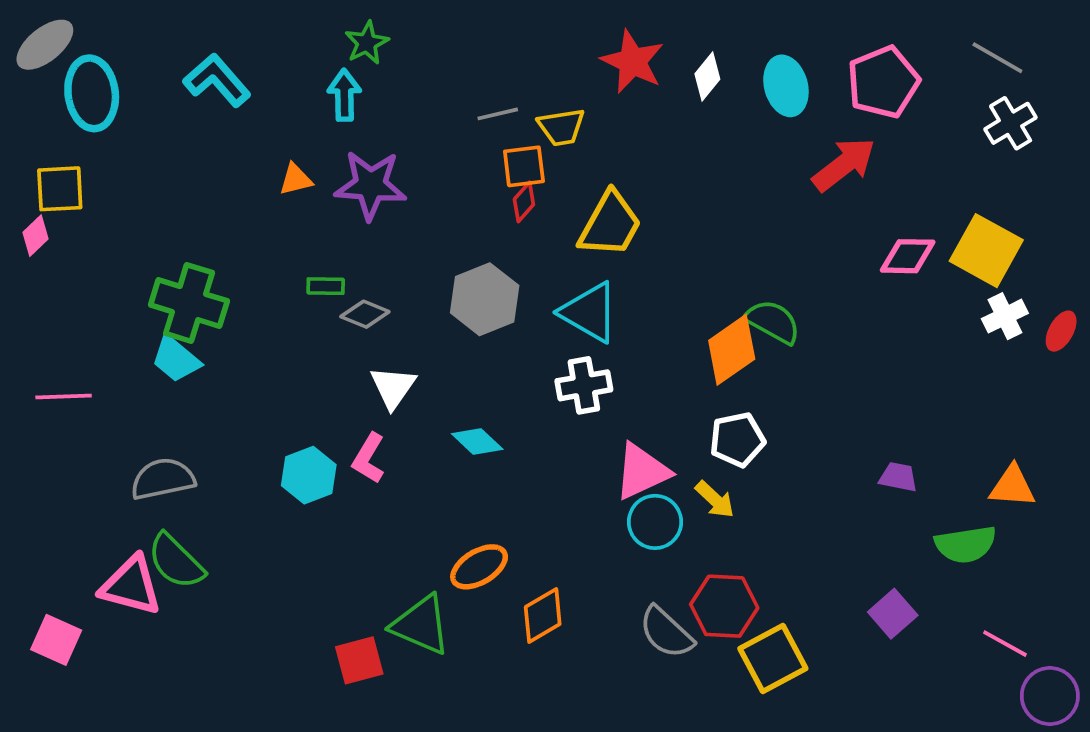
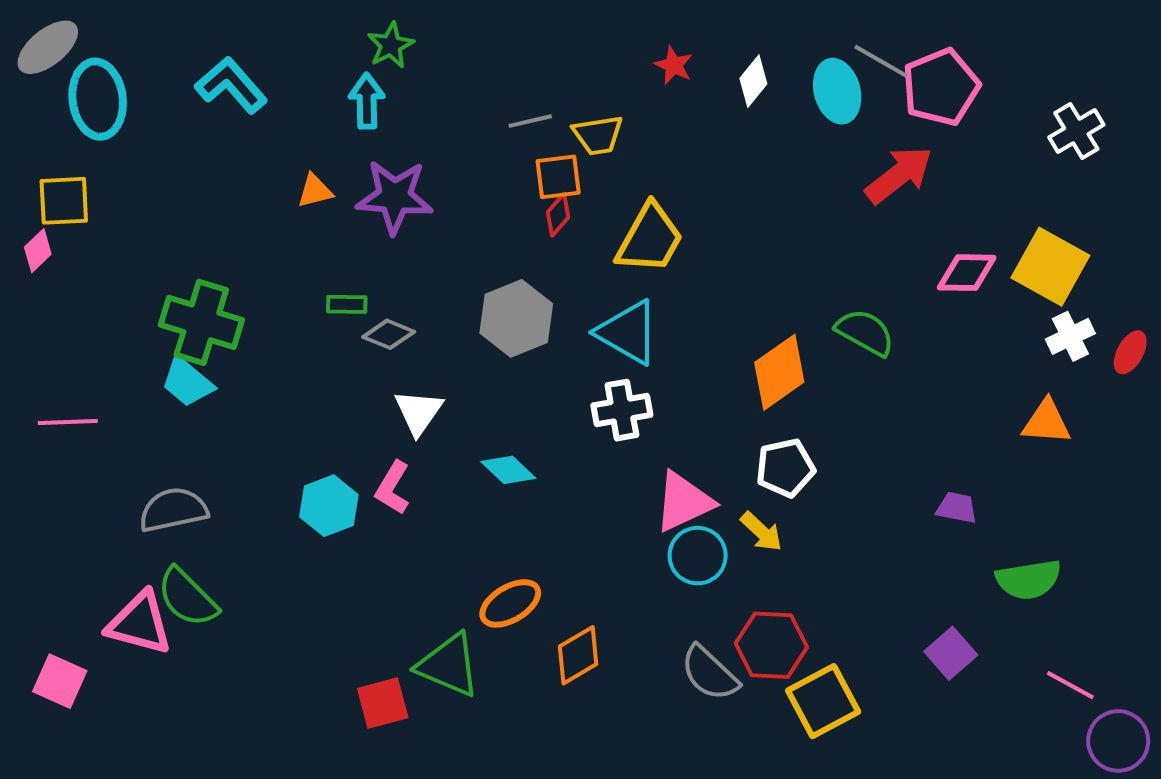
gray line: (997, 58) -> (881, 61), moved
red star: (633, 62) -> (674, 65), size x0.6
green semicircle: (773, 322) -> (865, 332), moved
orange triangle: (1012, 486) -> (1046, 422), moved

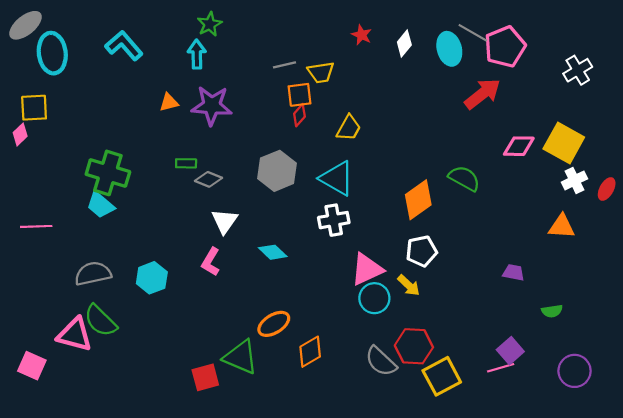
yellow trapezoid: (650, 239) -> (349, 128), size x0.7
cyan hexagon: (329, 506) -> (152, 278), moved
green semicircle: (1029, 580) -> (552, 311), size x0.6
pink line: (1070, 685) -> (501, 368), moved, turned -45
purple circle: (1118, 741) -> (575, 371), moved

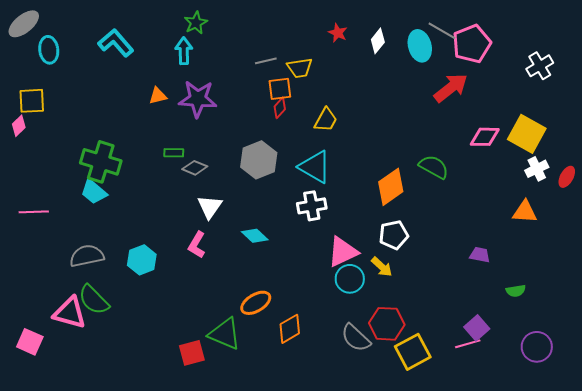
cyan ellipse: (52, 53) -> (49, 50), size x0.7

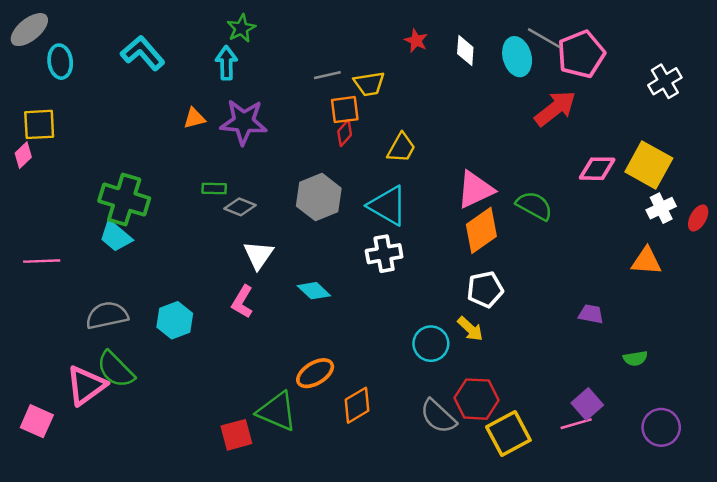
white diamond: (378, 41) -> (465, 50), turned -35
pink triangle: (343, 252) -> (475, 190), moved
pink triangle: (70, 313) -> (86, 385), turned -51

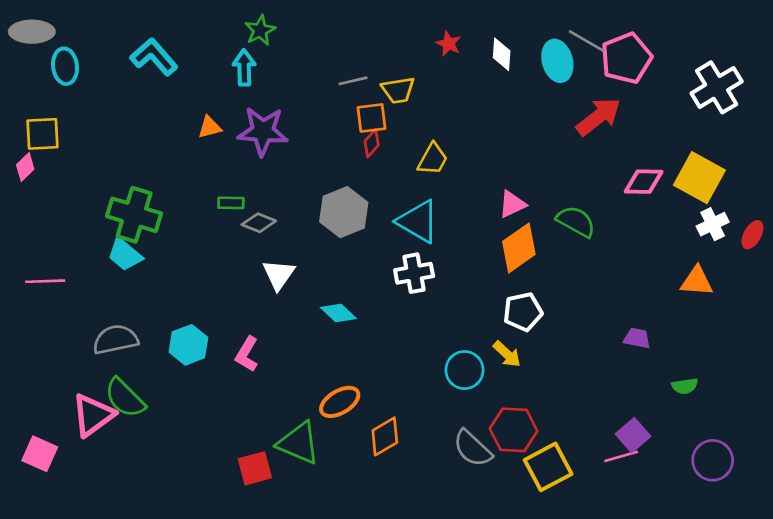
gray ellipse: (29, 30) -> (32, 32), turned 39
white cross: (665, 81) -> (717, 87), size x1.4
pink triangle: (475, 190) -> (512, 204), size x0.7
pink L-shape: (242, 302) -> (247, 354), moved

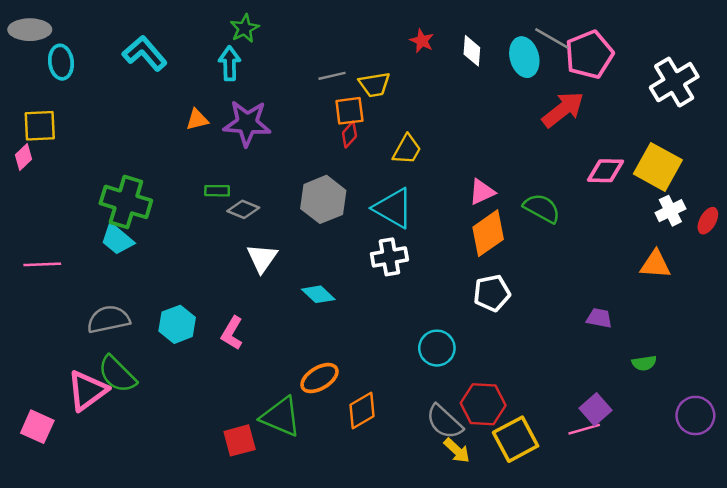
yellow arrow: (507, 354) -> (457, 450), moved
purple circle: (713, 460) -> (695, 415), moved

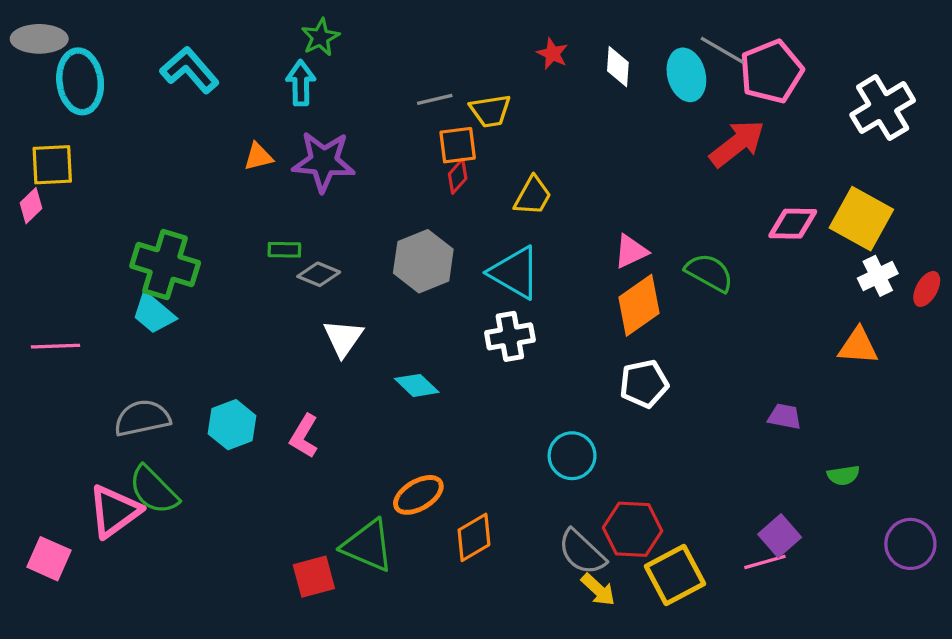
cyan ellipse: (61, 62) -> (80, 81), size x1.4

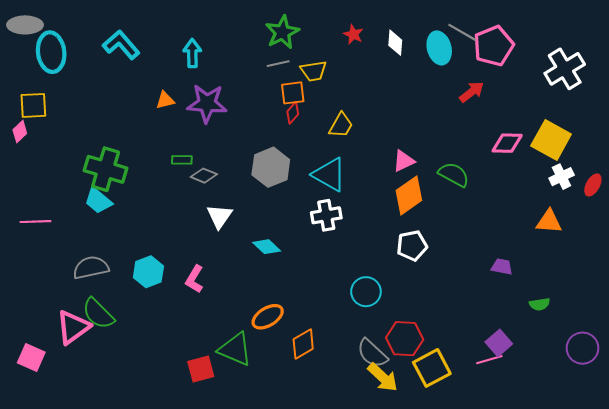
green star: (320, 37) -> (282, 32), moved, size x1.4
red arrow: (737, 143) -> (472, 92), size x0.7
yellow arrow: (598, 590) -> (383, 377), size x1.4

